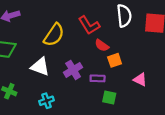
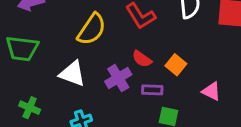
red semicircle: (102, 45) -> (142, 59), moved
orange square: (115, 60) -> (176, 65), turned -32

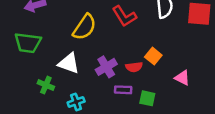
red semicircle: (142, 59) -> (134, 67), moved, turned -42
purple rectangle: (152, 90) -> (123, 90), moved
green cross: (30, 108) -> (46, 85), moved

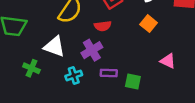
orange square: (153, 56) -> (149, 24), moved
red semicircle: (134, 67) -> (103, 26), moved
cyan cross: (76, 102) -> (74, 75), moved

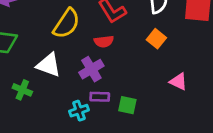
purple rectangle: (109, 73) -> (100, 97), moved
cyan cross: (74, 75) -> (79, 111), moved
green square: (133, 82) -> (127, 105), moved

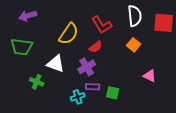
red semicircle: (104, 41) -> (96, 47), turned -32

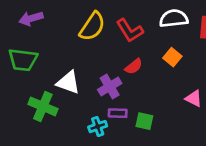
white semicircle: (135, 16) -> (174, 18), turned -90
yellow semicircle: (69, 34) -> (92, 26), moved
red semicircle: (96, 47) -> (134, 66), moved
green cross: (37, 82) -> (43, 106), size x1.5

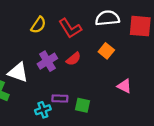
yellow semicircle: (92, 26) -> (38, 25), size x0.7
purple cross: (110, 86) -> (47, 61), moved

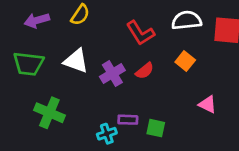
yellow semicircle: (38, 25) -> (80, 15), moved
white triangle: (18, 72) -> (76, 61), moved

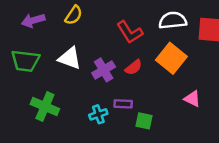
orange square: (185, 61) -> (171, 58), size x1.6
purple rectangle: (128, 120) -> (123, 104), moved
cyan cross: (107, 134) -> (98, 114), moved

